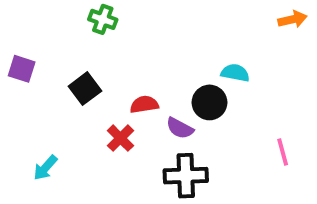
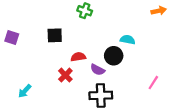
green cross: (103, 19) -> (85, 11), moved
black square: (85, 89) -> (55, 35), moved, turned 35
pink line: (283, 152) -> (153, 83), turned 48

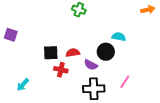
black square: (55, 35) -> (51, 53), moved
red cross: (65, 75) -> (61, 70), turned -32
pink line: (153, 83) -> (125, 82), moved

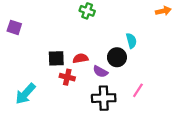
purple square: (11, 35) -> (14, 27), moved
cyan semicircle: (119, 37) -> (131, 41), turned 64
cyan arrow: (23, 85) -> (25, 94), size x1.5

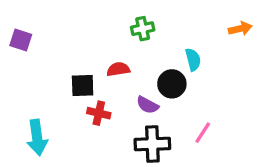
green cross: (87, 11) -> (143, 29), moved, turned -32
orange arrow: (163, 11) -> (240, 29), moved
red semicircle: (81, 58) -> (118, 69), moved
cyan arrow: (25, 94) -> (37, 137), turned -50

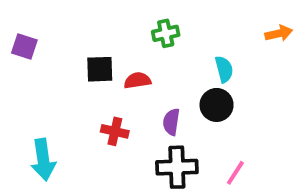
black circle: (172, 84) -> (217, 105), moved
black square: (83, 85) -> (100, 69), moved
purple semicircle: (148, 105) -> (171, 122), turned 70
pink line: (203, 133) -> (235, 173), moved

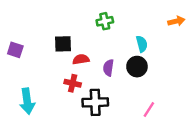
purple square: (24, 47) -> (15, 50), moved
red semicircle: (137, 80) -> (81, 59), moved
purple semicircle: (171, 122) -> (108, 68), moved
black cross: (177, 167) -> (95, 102), moved

